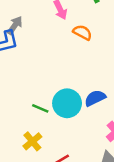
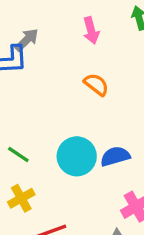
orange semicircle: (82, 32) -> (96, 84), moved
green line: (40, 108) -> (18, 155), moved

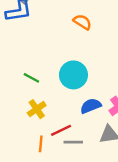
blue semicircle: (115, 156) -> (91, 106), moved

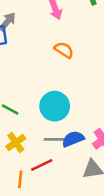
gray line: (73, 142) -> (54, 139), moved

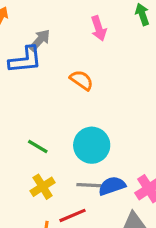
orange semicircle: (64, 50) -> (82, 80), moved

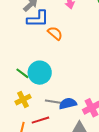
blue L-shape: (25, 60) -> (38, 19), moved
cyan circle: (92, 145) -> (40, 73), moved

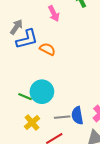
blue semicircle: (68, 104) -> (77, 115), turned -72

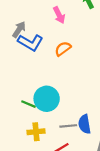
blue L-shape: (27, 39) -> (30, 42), turned 45
orange semicircle: (47, 49) -> (63, 49), moved, turned -63
yellow cross: (32, 122) -> (36, 132), turned 35

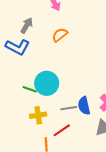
gray arrow: (19, 29) -> (27, 26), moved
blue L-shape: (30, 42) -> (18, 47), moved

